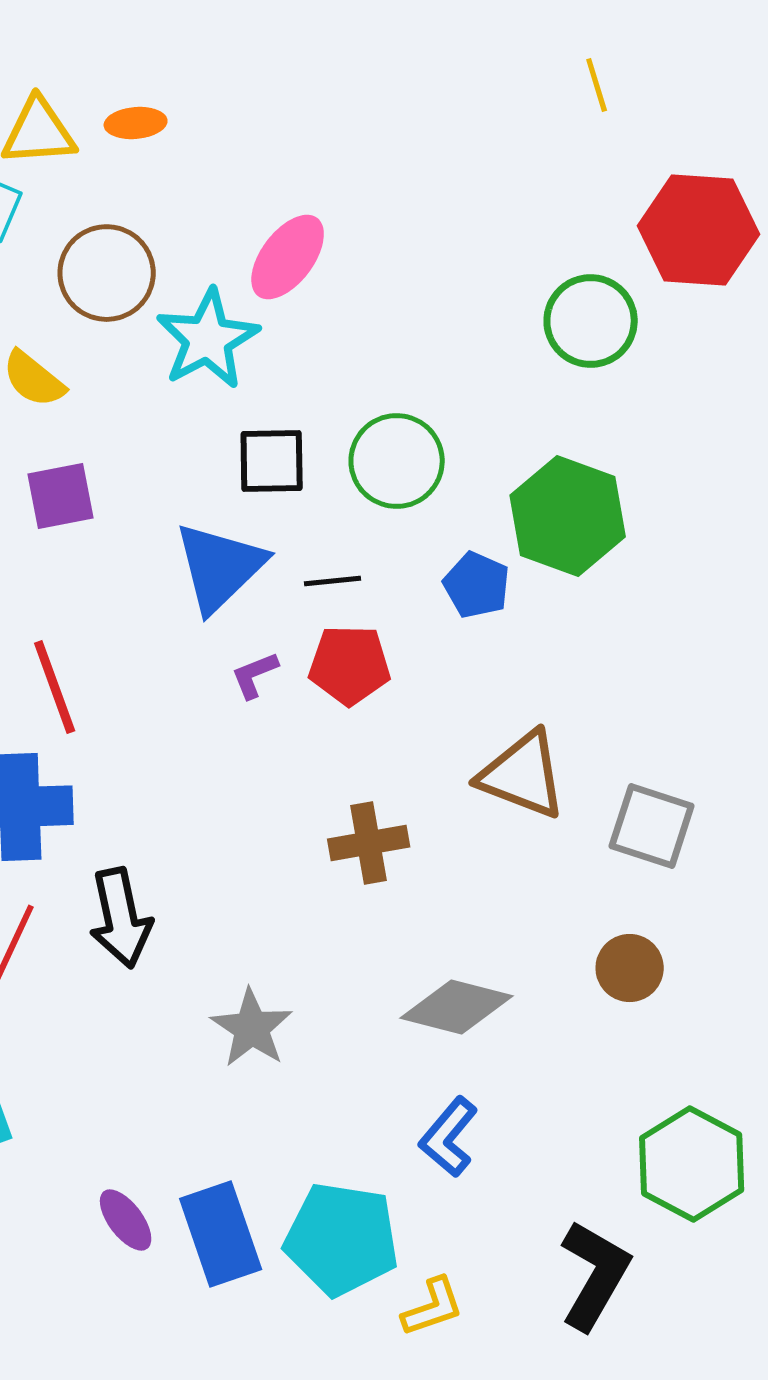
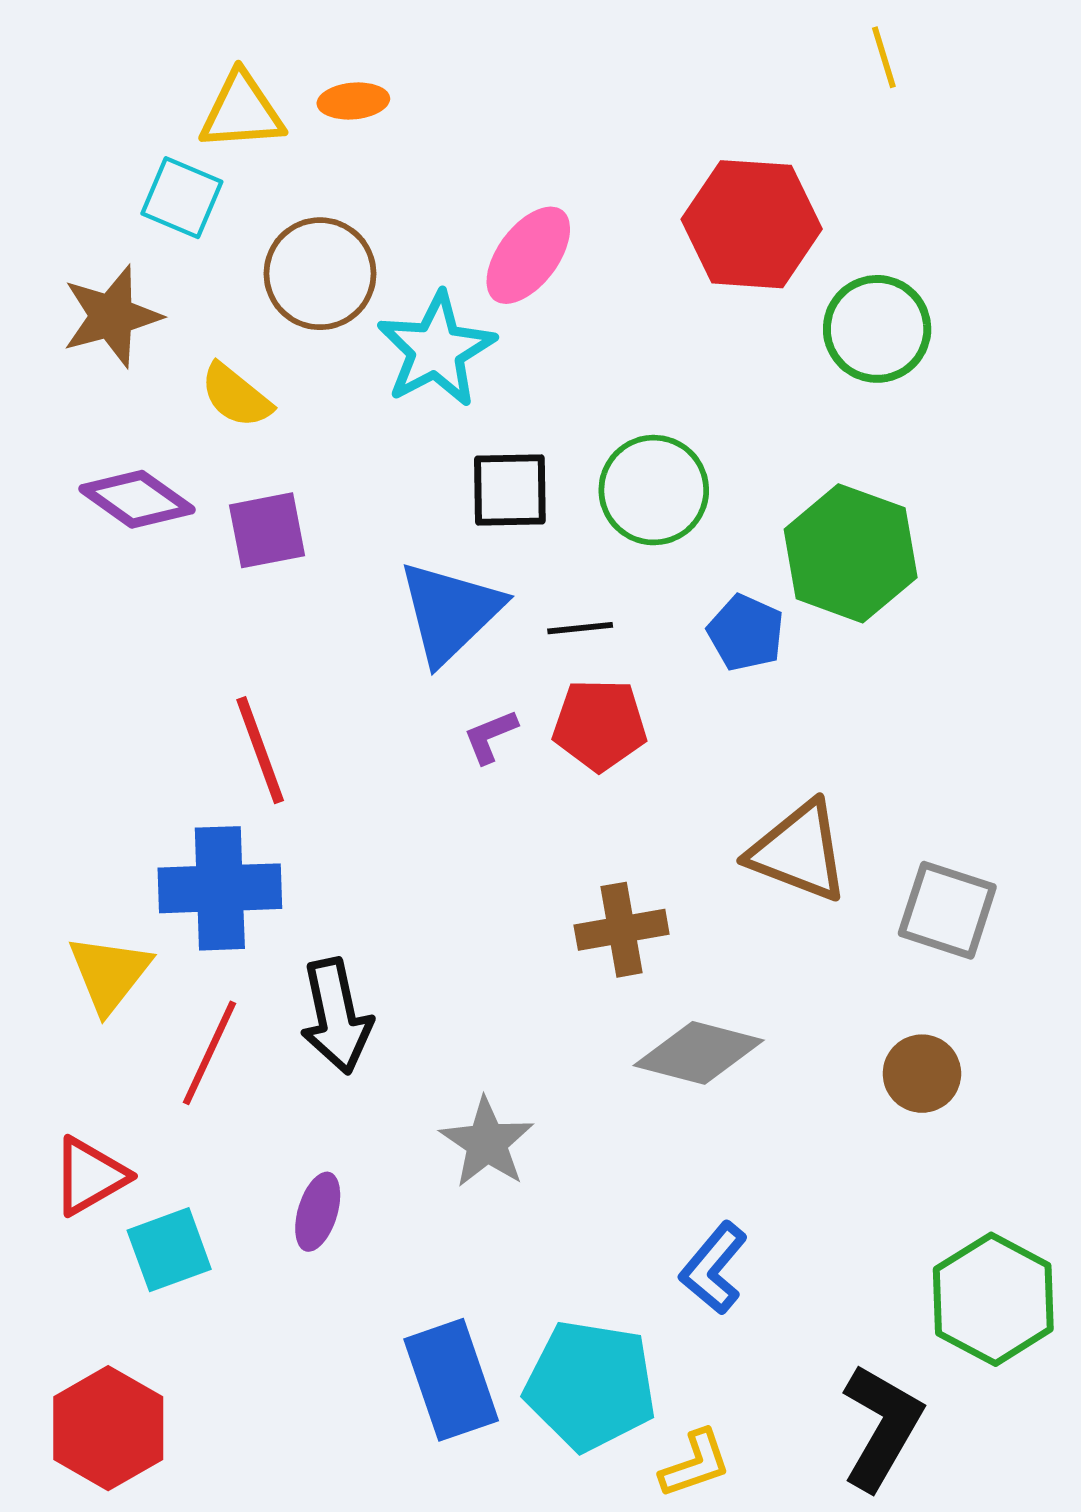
red hexagon: (699, 230) -> (752, 224), moved
gray diamond: (457, 1007) -> (699, 1053), moved
purple ellipse: (126, 1220) -> (318, 1212), moved, turned 54

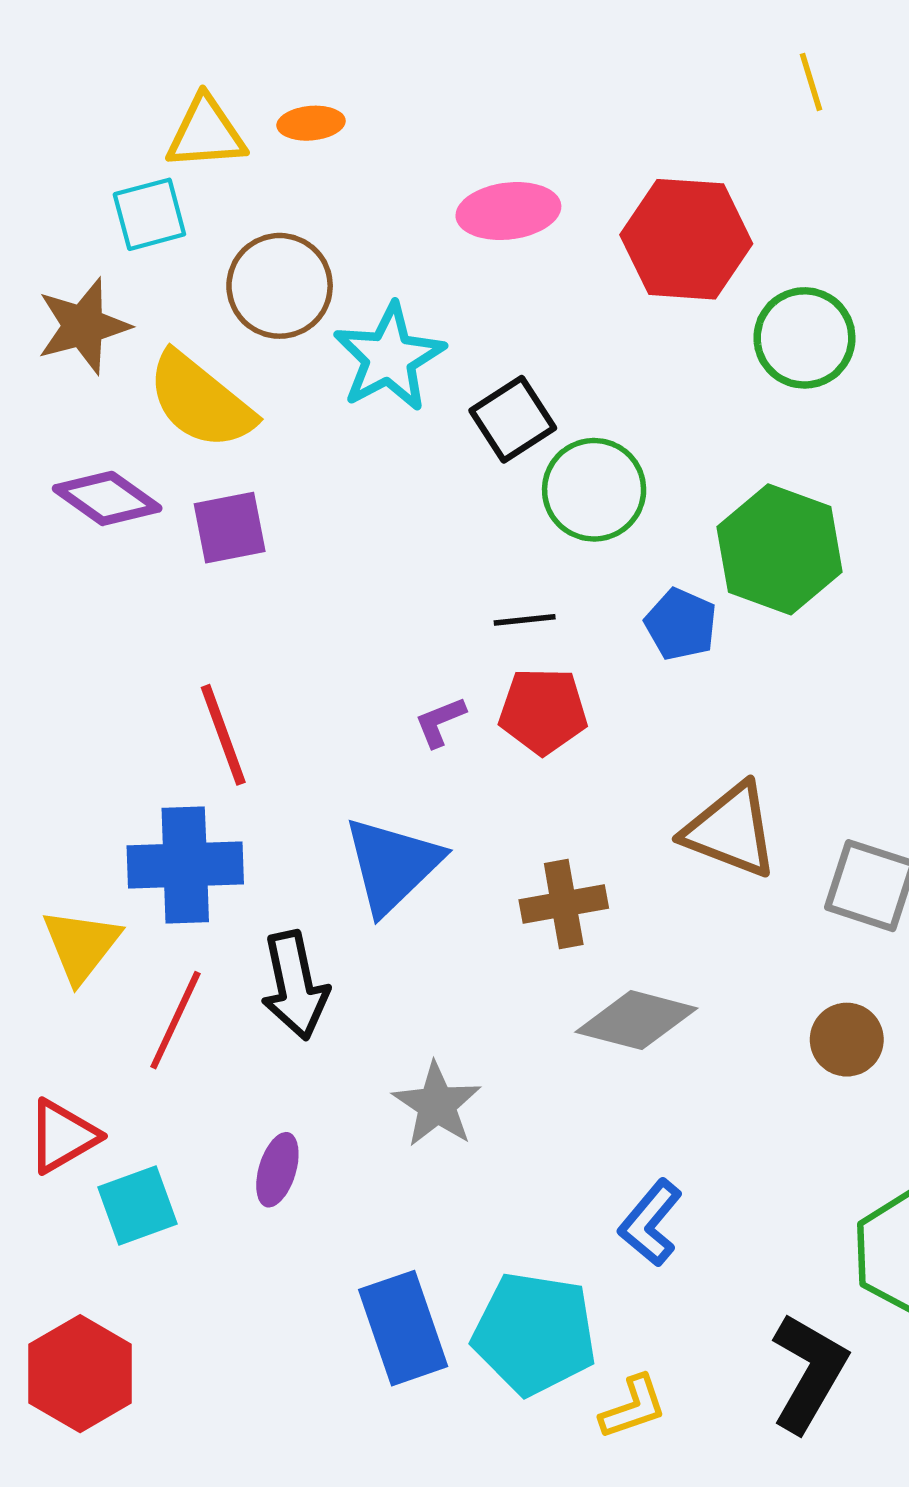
cyan square: (182, 198) -> (149, 214), turned -38
pink ellipse: (528, 255) -> (508, 211), moved, turned 46
yellow semicircle: (236, 396) -> (200, 401), size x1.6
black square: (510, 490) -> (513, 419), moved, turned -32
blue triangle: (450, 612) -> (392, 865), moved

